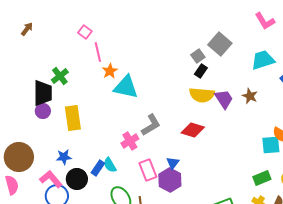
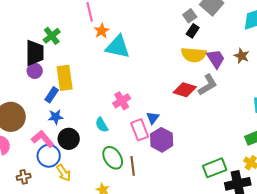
gray L-shape: (151, 125) -> (208, 85), moved
blue triangle: (173, 163) -> (153, 118), moved
blue rectangle: (98, 168) -> (52, 95), moved

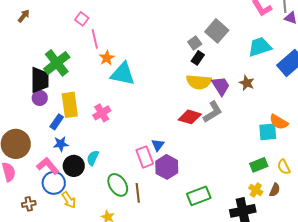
green cross: (52, 36) -> (57, 63), size x1.5
pink cross: (122, 101) -> (102, 113), moved
cyan semicircle: (102, 125) -> (93, 158), moved, turned 56
green rectangle: (215, 168) -> (199, 196), moved

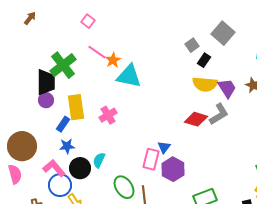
pink line: (95, 39) -> (97, 52), moved, turned -42
gray square: (195, 43) -> (192, 45), moved
pink rectangle: (145, 157) -> (151, 159), turned 35

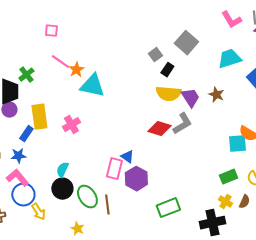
pink square: (88, 21) -> (51, 31), turned -32
green cross: (63, 65) -> (26, 75), size x0.6
blue star: (67, 146) -> (18, 156), moved
blue triangle: (164, 147) -> (127, 157), turned -32
black circle: (80, 168) -> (62, 189), moved

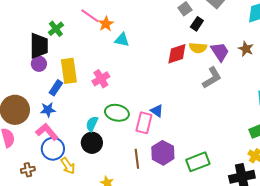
cyan triangle: (92, 86) -> (122, 40), size x0.6
yellow semicircle: (168, 94) -> (198, 48), size x0.7
red diamond: (159, 129) -> (177, 54), moved, turned -35
purple hexagon: (136, 179) -> (163, 153), moved
green ellipse: (87, 197) -> (117, 113), moved, turned -45

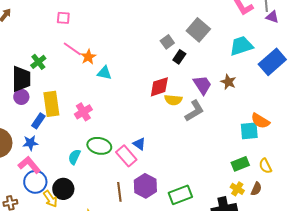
yellow semicircle: (198, 48) -> (173, 100), moved
pink rectangle: (144, 123) -> (126, 156), turned -55
black circle: (92, 143) -> (63, 189), moved

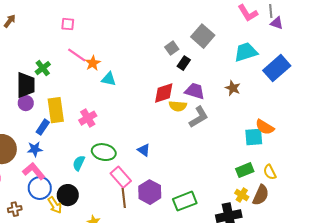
purple trapezoid: (202, 85) -> (195, 91), moved, turned -40
pink rectangle: (126, 156) -> (121, 177), moved
brown semicircle: (256, 189) -> (261, 195), size x1.5

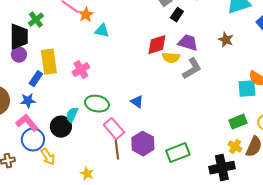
black circle: (68, 195) -> (61, 127), moved

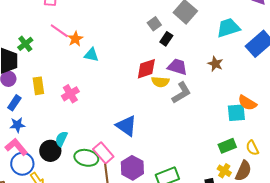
yellow rectangle: (49, 62) -> (38, 86), size x0.7
blue rectangle: (36, 79) -> (14, 103), moved
blue triangle: (137, 102) -> (126, 126), size x1.6
green ellipse: (97, 104) -> (86, 158), moved

